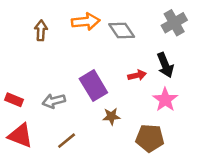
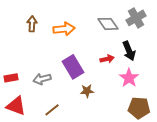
orange arrow: (86, 22) -> (64, 29), moved
gray diamond: (122, 30) -> (108, 24), moved
red rectangle: (14, 100) -> (11, 78), turned -32
brown pentagon: (150, 138) -> (139, 108), moved

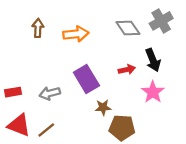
brown pentagon: (139, 108) -> (122, 128), moved
brown line: (52, 110) -> (46, 130), moved

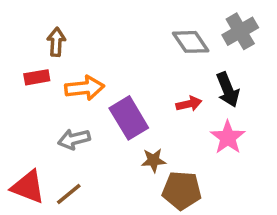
orange arrow: (76, 34) -> (85, 88), moved
red rectangle: (13, 92) -> (37, 77), moved

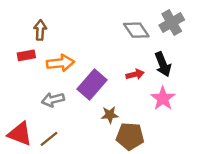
purple rectangle: (129, 118) -> (92, 84), turned 72

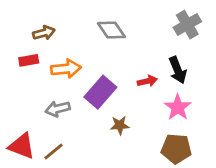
brown arrow: (40, 30) -> (44, 33), turned 72
gray diamond: (136, 30) -> (111, 30), moved
brown pentagon: (130, 136) -> (176, 149), moved

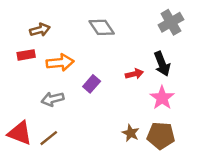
purple rectangle: (100, 92) -> (92, 84), size x0.6
brown star: (120, 125) -> (131, 133), moved, turned 30

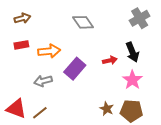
brown arrow: (40, 30) -> (22, 18), moved
purple rectangle: (92, 84) -> (75, 69), size x1.5

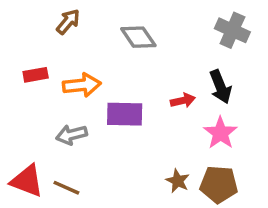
brown arrow: (22, 18) -> (68, 22), moved, turned -35
gray cross: (140, 18) -> (232, 30), turned -36
purple rectangle: (75, 69) -> (125, 114), turned 50
brown line: (40, 113) -> (66, 188), turned 63

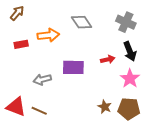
brown arrow: (68, 22) -> (17, 13), moved
gray cross: (232, 30) -> (126, 22), moved
orange arrow: (82, 85) -> (48, 35), moved

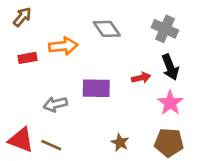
brown star: (105, 107) -> (120, 143), moved

